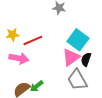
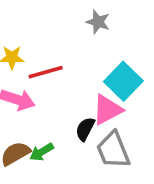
black semicircle: (86, 59) -> (85, 129), moved

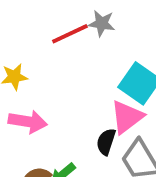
red line: (46, 72) -> (70, 34), moved

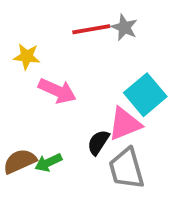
pink arrow: (28, 122) -> (57, 91), moved

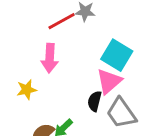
yellow star: (27, 56) -> (27, 90), moved
pink arrow: (57, 91) -> (50, 58), moved, turned 88

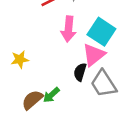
pink arrow: (50, 58) -> (68, 29), moved

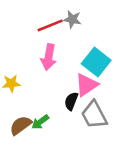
pink arrow: (68, 29) -> (49, 57), moved

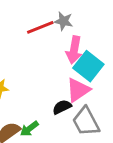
pink arrow: (49, 57) -> (74, 50), moved
black semicircle: (71, 101) -> (62, 107), turned 42

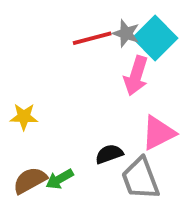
cyan square: (88, 66) -> (155, 38), moved
pink triangle: (78, 90) -> (158, 133), moved

